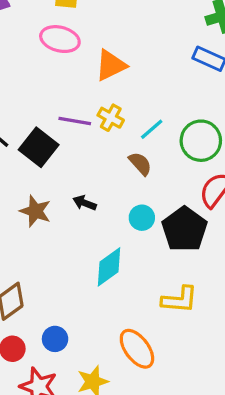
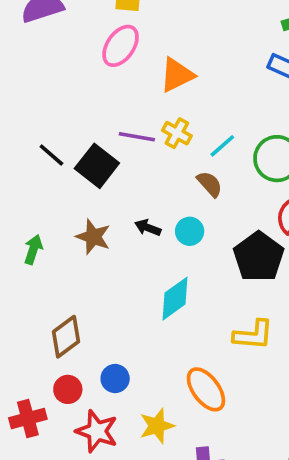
pink ellipse: (60, 39) -> (121, 46), turned -69
cyan circle: (142, 218) -> (190, 231), moved

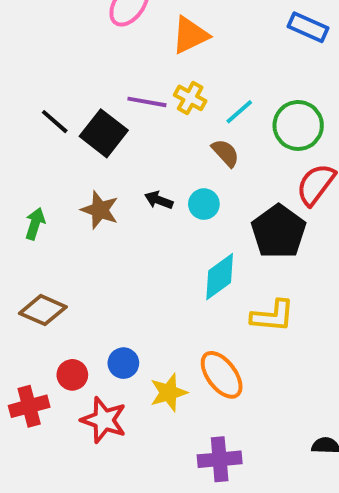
cyan diamond: (175, 299) -> (220, 277), moved
brown diamond: (66, 337) -> (43, 310), moved, turned 60
yellow star: (157, 426) -> (169, 393), moved

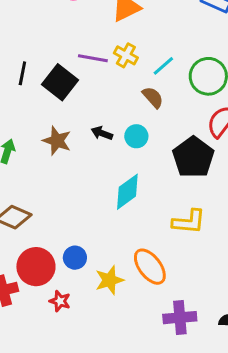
black line: (55, 122) -> (22, 73), turned 60
cyan diamond: (220, 277) -> (127, 192), moved
red circle: (72, 375) -> (36, 267), size x1.6
red star: (104, 420) -> (60, 301), size x0.6
purple cross: (220, 459) -> (180, 318), moved

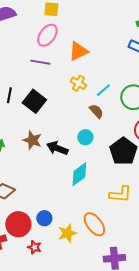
purple line: (93, 58) -> (40, 62), moved
black arrow: (102, 133) -> (57, 148), moved, size x1.5

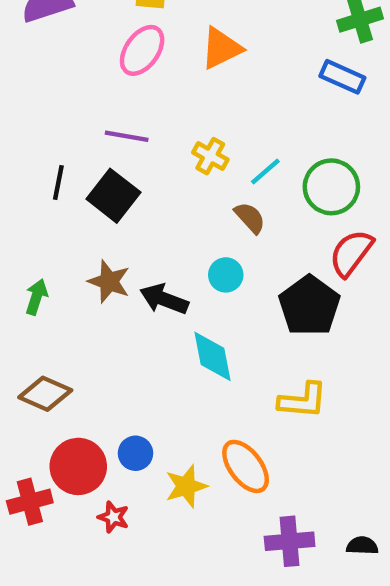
orange triangle: (78, 51) -> (221, 48), moved
purple line: (40, 62) -> (127, 136), moved
cyan diamond: (79, 174) -> (213, 356), turned -65

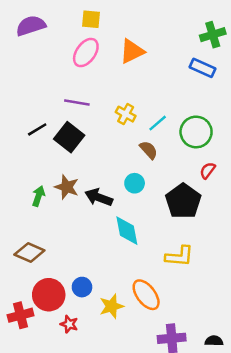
black line: (58, 182) -> (37, 129), turned 48
red semicircle: (351, 253) -> (208, 170), size x0.6
green arrow: (36, 297) -> (38, 196), moved

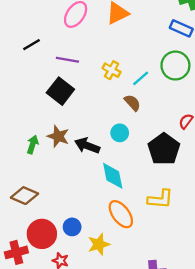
black line: (37, 129) -> (31, 45), moved
green circle: (196, 132) -> (175, 66), moved
orange ellipse: (146, 295) -> (121, 214), moved

